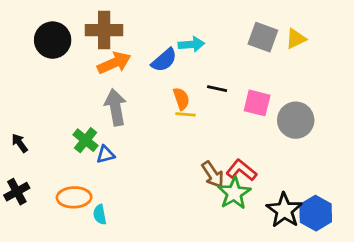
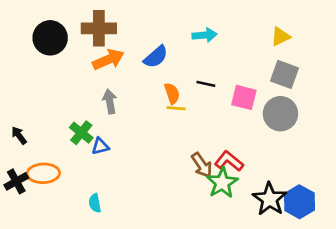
gray square: (263, 37) -> (285, 74), moved
cyan arrow: (191, 44) -> (205, 35), moved
gray arrow: (116, 107) -> (110, 101), size x0.7
orange ellipse: (74, 197) -> (43, 173), moved

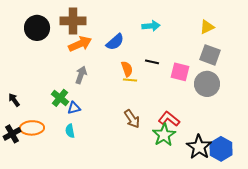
gray arrow: (110, 101) -> (81, 75), turned 30
brown arrow: (202, 165) -> (132, 119), moved
cyan semicircle: (95, 203) -> (70, 131), moved

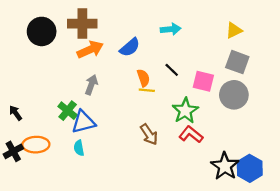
black line: (152, 62) -> (172, 70), turned 32
blue triangle: (74, 108) -> (83, 122), size x1.6
green star: (164, 135) -> (185, 111), moved

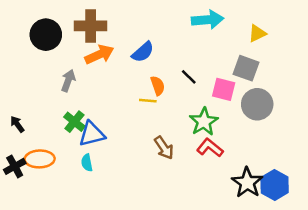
cyan arrow: (171, 29) -> (207, 20), moved, size x1.4
gray square: (237, 62) -> (246, 68), moved
gray arrow: (91, 85) -> (68, 81), moved
yellow line: (147, 90) -> (148, 101), moved

